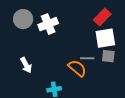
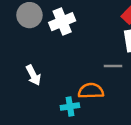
orange semicircle: (77, 68) -> (91, 91), moved, turned -42

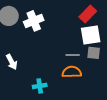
orange semicircle: (91, 91) -> (72, 72), moved

